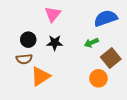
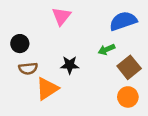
black circle: (28, 40) -> (20, 44), moved
black star: (55, 43) -> (70, 65), moved
orange circle: (98, 78) -> (128, 97), moved

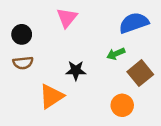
black circle: (20, 44) -> (22, 34), moved
brown semicircle: (28, 68) -> (23, 63), moved
orange circle: (128, 97) -> (122, 105), moved

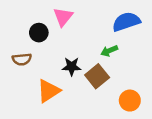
black circle: (22, 34) -> (39, 33), moved
brown square: (140, 73) -> (97, 76), moved
orange circle: (122, 105) -> (130, 101), moved

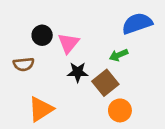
pink triangle: (63, 17) -> (68, 43), moved
orange triangle: (49, 91) -> (41, 109), moved
orange circle: (130, 101) -> (120, 110), moved

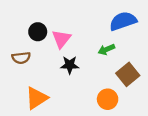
brown square: (105, 83) -> (128, 74), moved

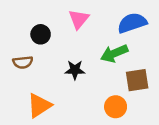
pink triangle: (61, 39) -> (79, 19), moved
green arrow: (106, 49) -> (114, 53), size x1.5
brown square: (128, 74) -> (137, 80), turned 30

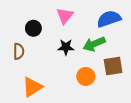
brown semicircle: (23, 62) -> (19, 51), turned -84
black star: (75, 70) -> (66, 47), moved
orange circle: (116, 107) -> (86, 76), moved

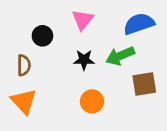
orange circle: (86, 76) -> (92, 101), moved
orange triangle: (32, 87) -> (24, 101), moved, turned -40

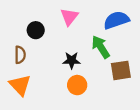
green arrow: (120, 56) -> (101, 47), turned 80
black star: (84, 60) -> (72, 60), moved

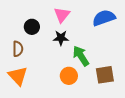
green arrow: (101, 47) -> (81, 56), moved
black star: (72, 60) -> (61, 38), moved
brown square: (121, 70) -> (105, 75), moved

